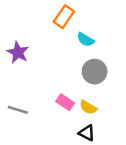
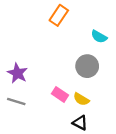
cyan semicircle: (86, 40) -> (99, 37), moved
purple star: (18, 52) -> (17, 73), moved

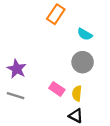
cyan semicircle: (99, 37) -> (85, 34), moved
yellow semicircle: (81, 99) -> (77, 93), turned 64

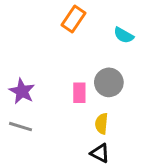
cyan semicircle: (85, 34) -> (124, 35), moved
pink rectangle: (57, 89) -> (79, 93), moved, turned 56

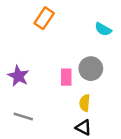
orange rectangle: (74, 19) -> (44, 18), moved
gray line: (20, 127) -> (23, 116), moved

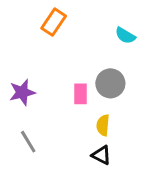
purple star: (18, 76) -> (22, 92), turned 30
gray line: (23, 116) -> (28, 142), turned 42

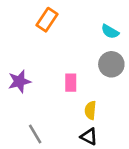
gray circle: (110, 83) -> (111, 64), moved
gray line: (28, 142) -> (35, 134), moved

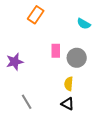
gray circle: (111, 64) -> (77, 58), moved
pink rectangle: (71, 83) -> (56, 51), moved

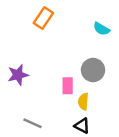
pink rectangle: (56, 51) -> (68, 86), moved
gray line: (27, 102) -> (32, 123), turned -35

